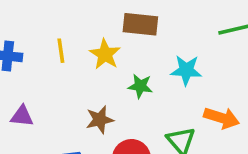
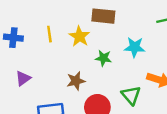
purple triangle: (22, 116) -> (23, 78), turned -42

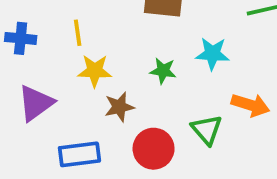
yellow star: (79, 36) -> (95, 71), moved, turned -30
purple triangle: (23, 78) -> (36, 103), size x1.5

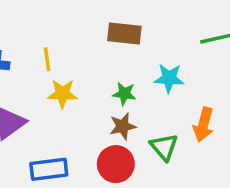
orange arrow: (250, 105) -> (203, 125), turned 88
brown star: (119, 107) -> (123, 126), moved

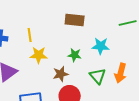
brown star: (123, 126) -> (61, 74), moved
green triangle: (164, 147) -> (98, 76), moved

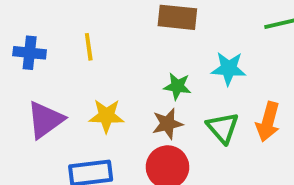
yellow star: (39, 55) -> (106, 116), moved
brown star: (61, 74) -> (167, 124), moved

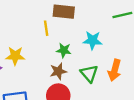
yellow line: (89, 47) -> (46, 28), moved
yellow star: (106, 116) -> (15, 56), moved

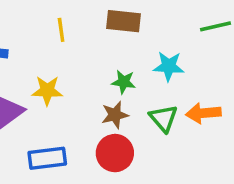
yellow line: (46, 28) -> (61, 30), moved
orange arrow: (115, 70) -> (203, 113), turned 70

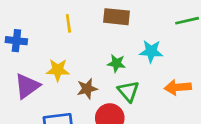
brown star: (115, 115) -> (87, 89), moved
green triangle: (163, 118) -> (128, 91), moved

